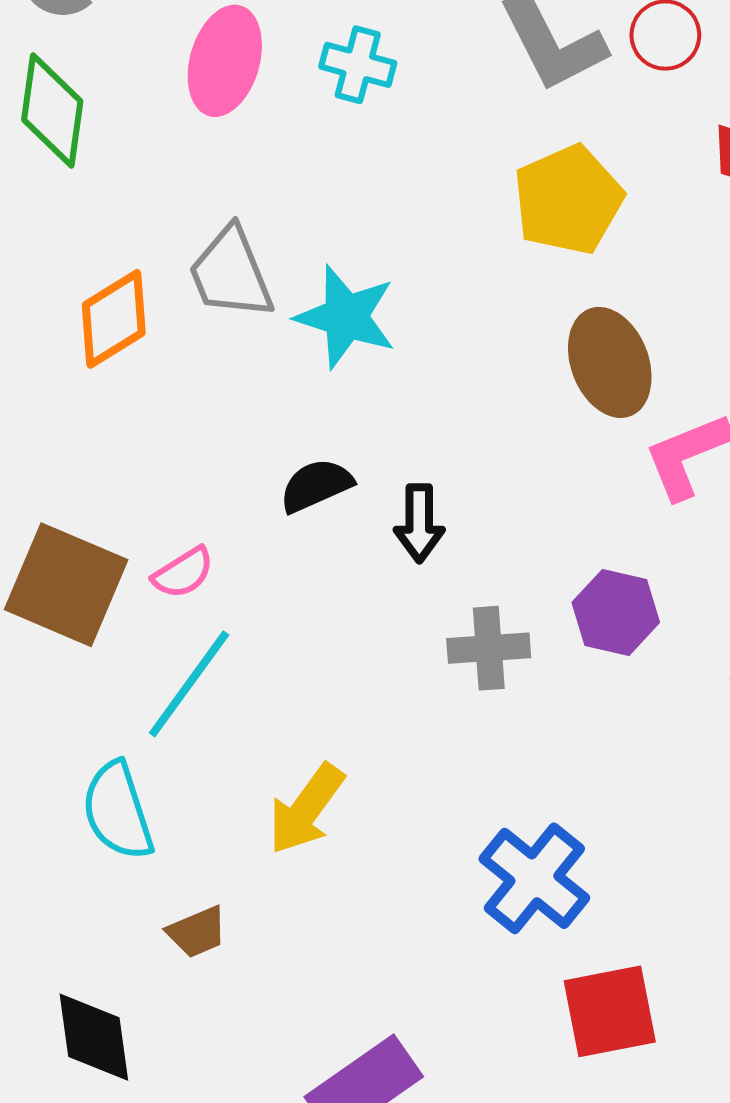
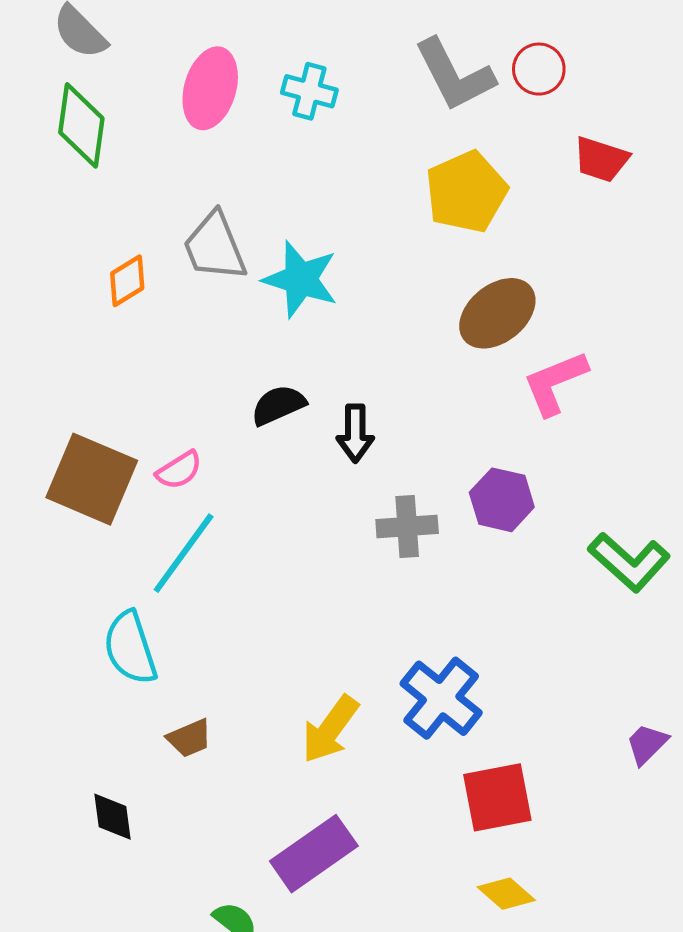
orange diamond: (114, 319) -> (127, 281), size x0.7
brown ellipse: (610, 362) -> (497, 313), turned 72
yellow arrow: (306, 809) -> (330, 729), moved
black diamond: (94, 1037) -> (112, 817), size x0.7

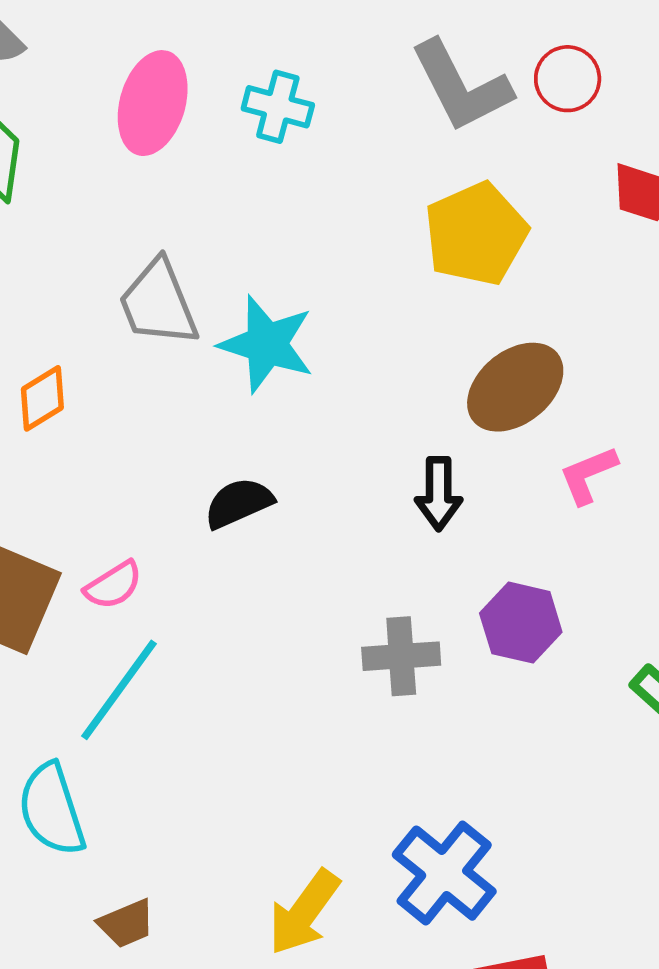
orange diamond: (127, 281) -> (42, 398), moved
pink L-shape: (555, 383) -> (588, 475), size x0.7
black arrow: (355, 433) -> (439, 494), moved

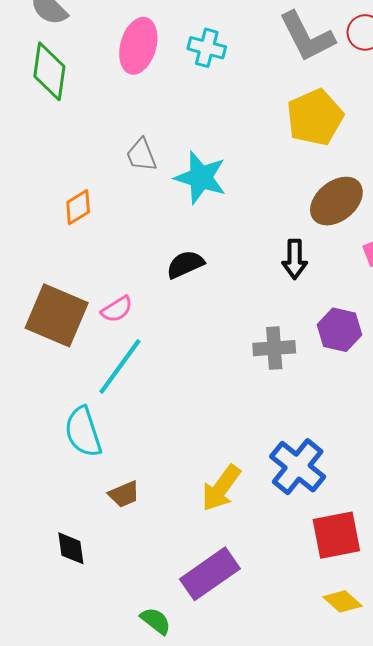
gray trapezoid: (158, 303) -> (141, 155), size x0.7

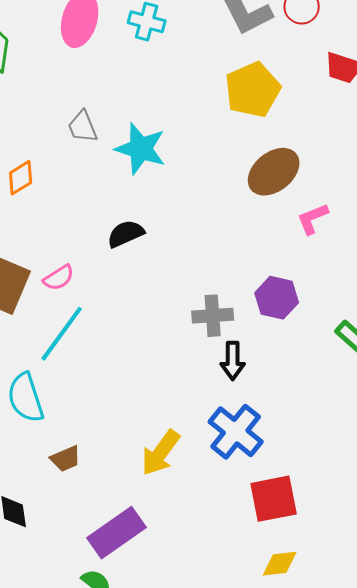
black arrow: (295, 259) -> (233, 361), moved
purple rectangle: (210, 574) -> (117, 533), moved
yellow diamond: (343, 601) -> (280, 564), turned -48

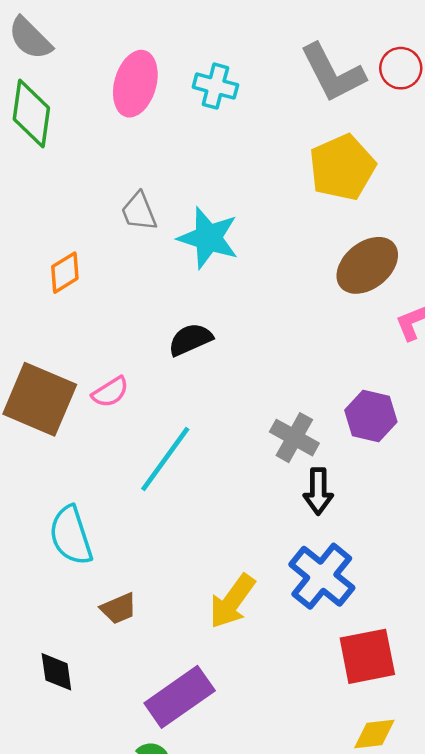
gray cross: (213, 316) -> (294, 438), turned 33
cyan line: (62, 334) -> (165, 459), moved

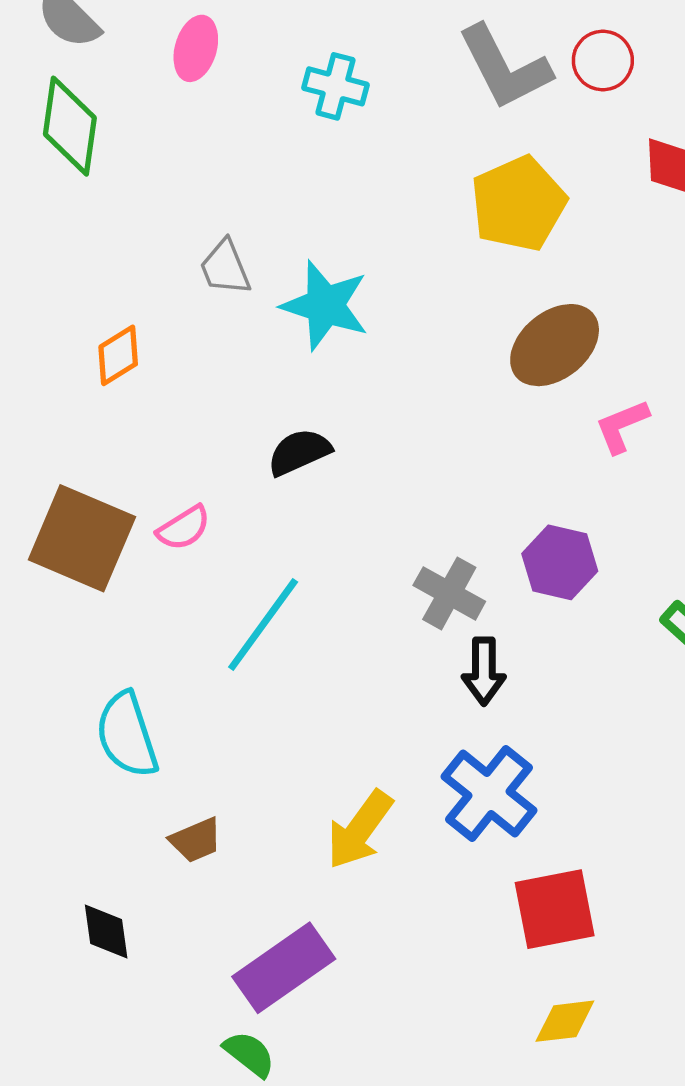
pink ellipse: (135, 84) -> (196, 48), moved, size x0.7

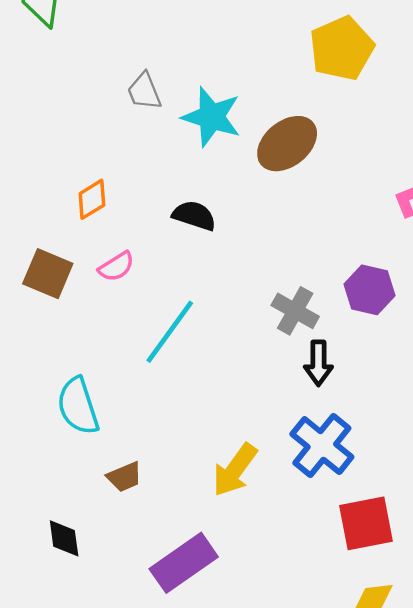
brown ellipse: (555, 345) -> (287, 144), moved
orange diamond: (118, 355) -> (92, 199), moved
black semicircle: (299, 452) -> (194, 216), turned 42
brown square: (82, 538) -> (48, 274), size x0.7

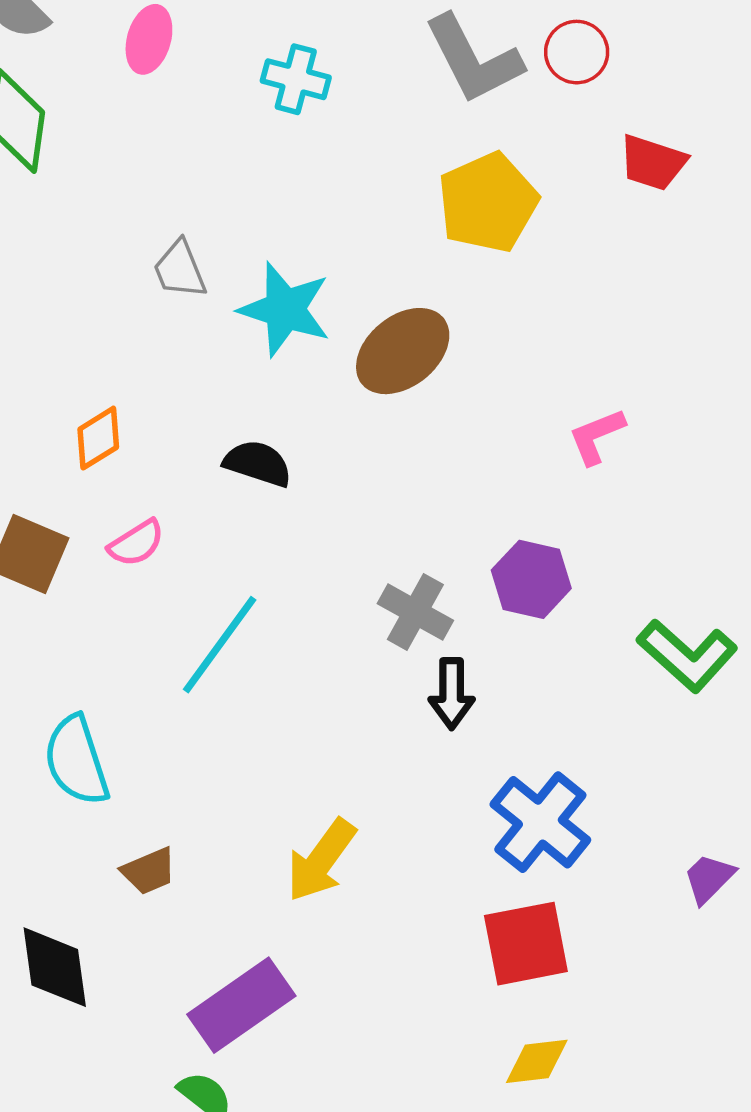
blue cross: (322, 446) -> (540, 822), moved
black diamond: (64, 538) -> (55, 967), size x1.4

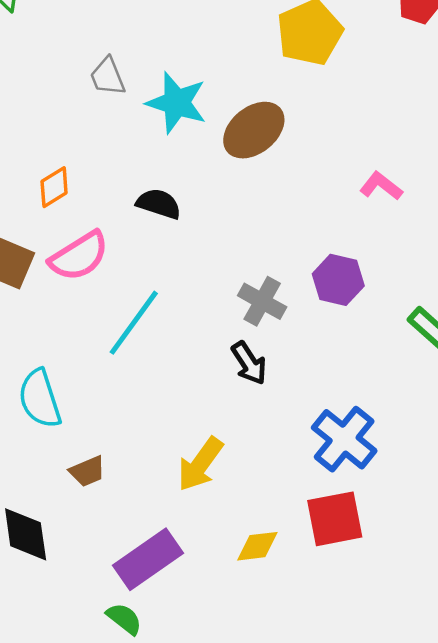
pink L-shape: (597, 436) -> (381, 186), turned 60
pink semicircle: (136, 543) -> (79, 256), size x1.6
black arrow: (452, 694) -> (249, 363), moved, turned -33
yellow diamond: (537, 1061) -> (257, 546), moved

